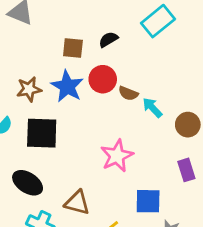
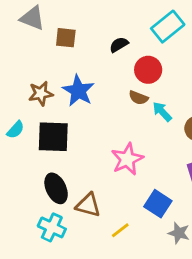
brown square: (73, 48) -> (66, 38), moved
red circle: (103, 79) -> (148, 70), moved
black ellipse: (28, 183) -> (56, 188), moved, turned 32
blue square: (148, 201) -> (158, 204), turned 32

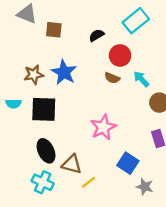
cyan arrow: (162, 112) -> (141, 79), moved
cyan semicircle: (16, 130) -> (13, 104), turned 48
yellow line: (120, 230) -> (89, 182), moved

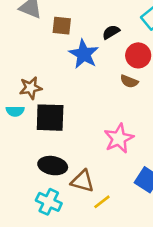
blue star: (64, 72) -> (84, 54), moved
brown star: (34, 75) -> (31, 88), moved
black ellipse: (46, 151) -> (53, 166), turned -55

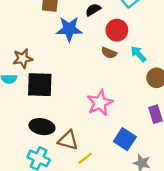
blue star: (84, 54) -> (69, 29), turned -30

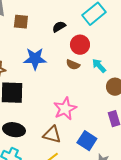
blue star: (69, 29) -> (35, 59), moved
brown triangle: (68, 140) -> (52, 135), moved

